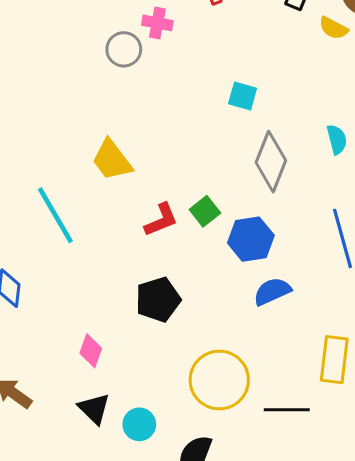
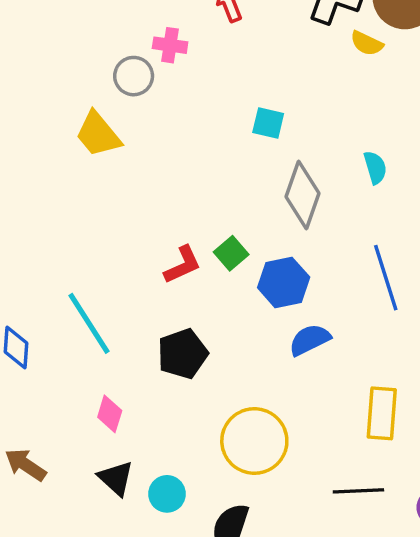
yellow trapezoid: (112, 160) -> (98, 134), moved
cyan line: (55, 215) -> (89, 323), moved
black line: (287, 410) -> (358, 491), moved

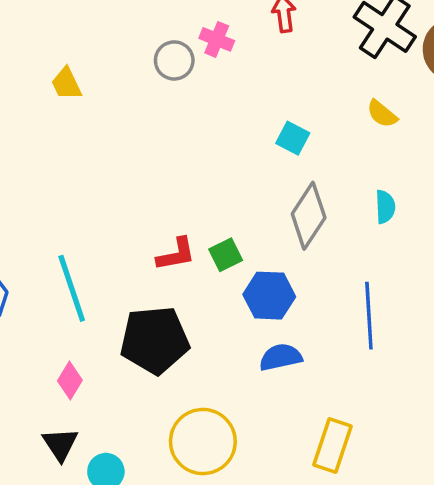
yellow semicircle: (367, 43) -> (382, 114), moved
yellow trapezoid: (98, 134) -> (66, 84), moved, size x0.7
black pentagon: (183, 354) -> (155, 340), size x1.4

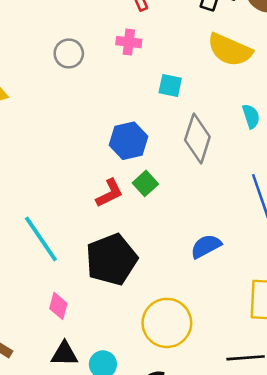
pink cross: (217, 39) -> (129, 42), moved
yellow semicircle: (382, 114) -> (230, 50), size x1.8
blue hexagon: (269, 296) -> (128, 141), moved
black triangle: (60, 444) -> (64, 354), turned -40

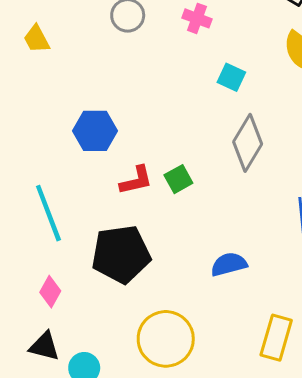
blue hexagon: (128, 141) -> (95, 131), moved

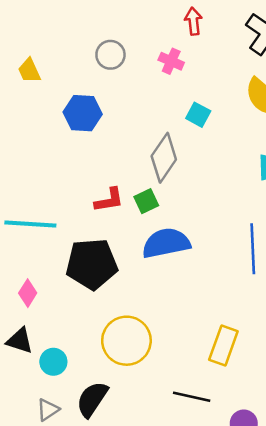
blue hexagon: (95, 131) -> (83, 113), moved
gray diamond: (248, 143) -> (164, 158), moved
cyan line: (48, 213) -> (30, 224), turned -69
blue semicircle: (229, 264) -> (166, 243), moved, size x1.5

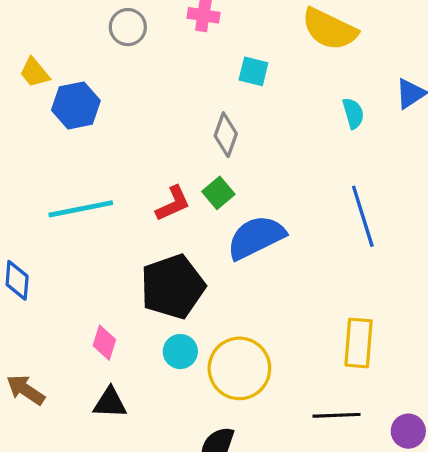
blue hexagon: (83, 113) -> (76, 105), moved
gray diamond: (164, 158) -> (226, 135), size x0.7
cyan line: (30, 224) -> (81, 209), moved
cyan circle: (53, 362) -> (180, 352), moved

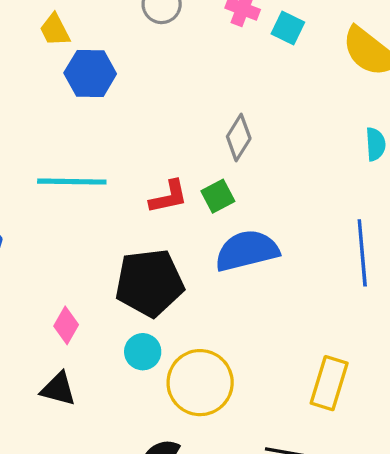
cyan square: (253, 71) -> (288, 28), moved

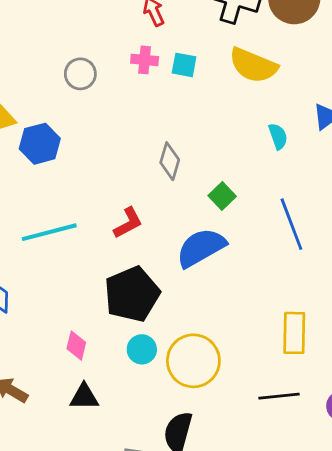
green square: (218, 196) -> (222, 196), moved

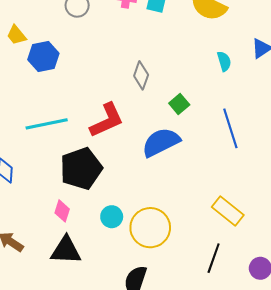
red L-shape: (128, 223) -> (107, 120), size x1.5
black pentagon: (132, 294) -> (81, 169), moved
yellow rectangle: (294, 333) -> (228, 211), turned -56
black line: (279, 396) -> (214, 258), turned -68
black triangle: (84, 397) -> (66, 250), size x1.4

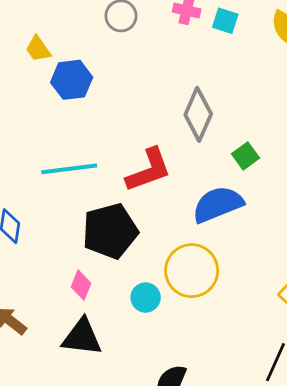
gray diamond: (141, 75) -> (198, 114), size x1.4
yellow circle: (150, 228) -> (192, 271), moved

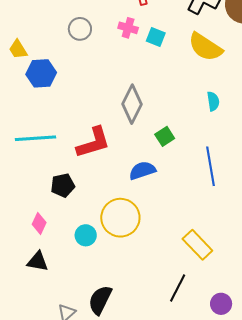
blue semicircle: (218, 204) -> (142, 171), size x0.7
black pentagon: (110, 231) -> (63, 185), size x0.6
black triangle: (82, 337) -> (38, 261), size x0.7

